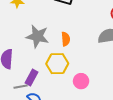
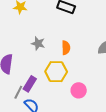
gray star: (37, 36) -> (38, 43), size x0.6
gray line: (21, 87) -> (18, 92), turned -56

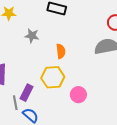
gray star: (38, 43) -> (32, 36), moved
gray line: (18, 92) -> (15, 103), turned -32

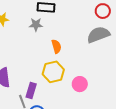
gray star: (32, 36) -> (36, 25), moved

